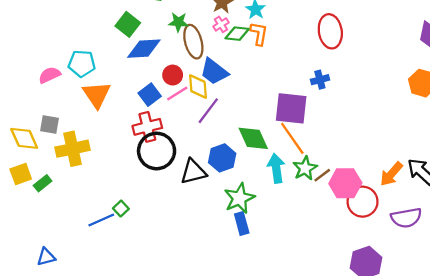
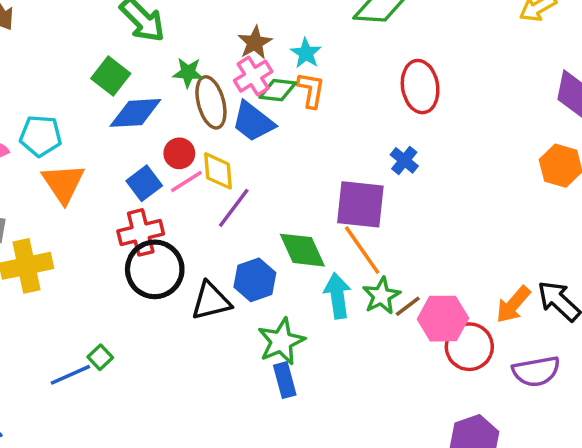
pink cross: (221, 24) -> (253, 76), size x1.5
blue trapezoid: (214, 72) -> (253, 122), moved
blue cross: (320, 80) -> (404, 160), turned -36

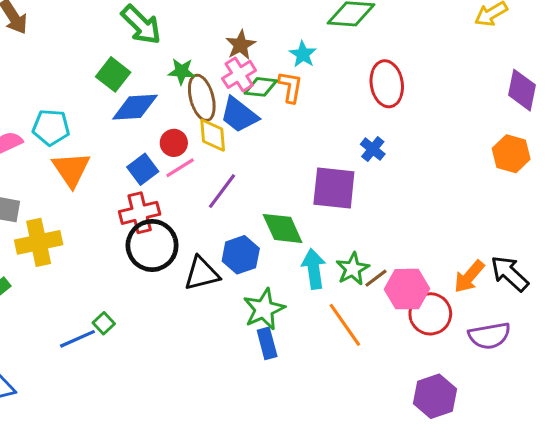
cyan star: (306, 53) -> (303, 54), moved
yellow diamond: (218, 171) -> (213, 135), moved
orange line: (362, 250) -> (345, 325), moved

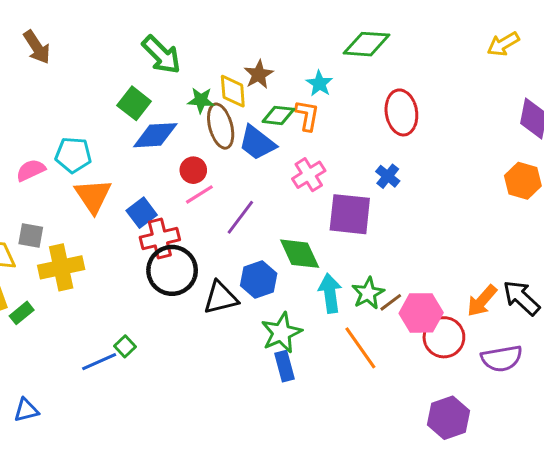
pink cross: (239, 74) -> (309, 175), moved
yellow diamond: (213, 135) -> (233, 91), moved
blue square: (143, 169) -> (142, 213), moved

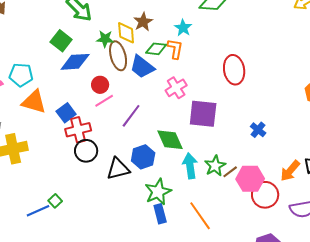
red ellipse: (401, 112) -> (234, 70), moved
blue cross: (388, 176) -> (258, 130), moved
orange triangle: (93, 196) -> (34, 102), turned -40
black circle: (172, 270) -> (86, 151), size x0.7
orange line: (360, 348) -> (200, 216), moved

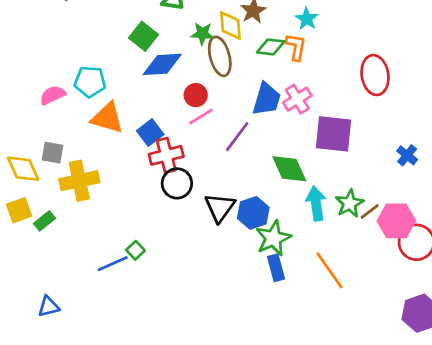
blue trapezoid: (142, 67) -> (267, 99), moved, turned -112
blue hexagon: (143, 157) -> (253, 213), moved
black triangle: (118, 169) -> (220, 207), turned -40

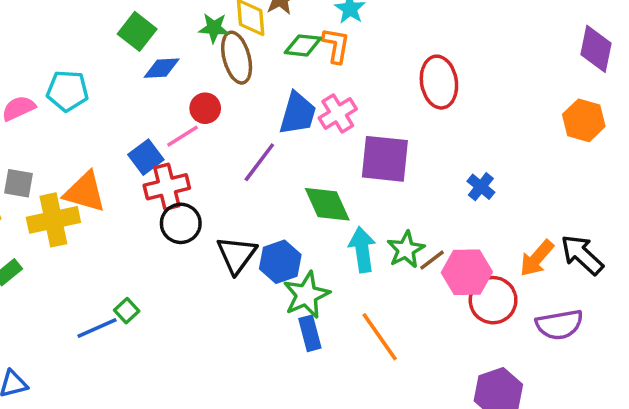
blue diamond: (162, 64) -> (162, 68), size x0.7
pink line: (201, 117) -> (182, 136), moved
orange triangle: (107, 118) -> (85, 192), moved

